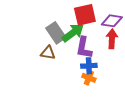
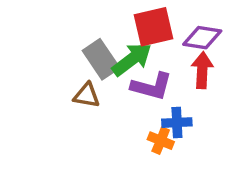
purple L-shape: (84, 48) -> (152, 86), turned -85
blue cross: (89, 66) -> (177, 123), moved

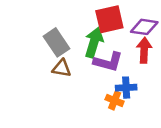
gray rectangle: (101, 59) -> (57, 42), moved
green arrow: (132, 59) -> (94, 42), turned -36

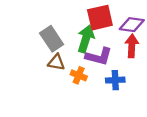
orange cross: (115, 100) -> (79, 75), moved

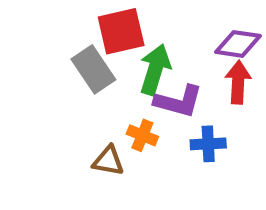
red square: (100, 18) -> (121, 31), moved
brown triangle: (56, 62) -> (108, 161), moved

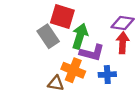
red square: (121, 31) -> (62, 16), turned 30
orange cross: (142, 135) -> (73, 70), size x1.5

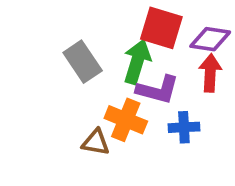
red square: (62, 16) -> (161, 28), moved

